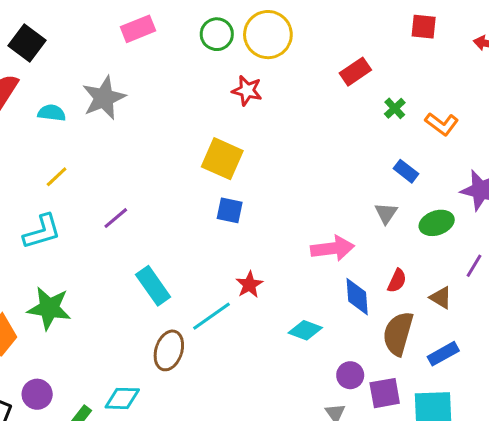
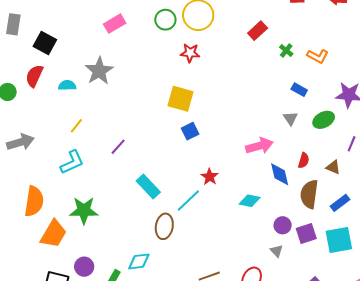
blue square: (230, 210) -> (190, 131), turned -30

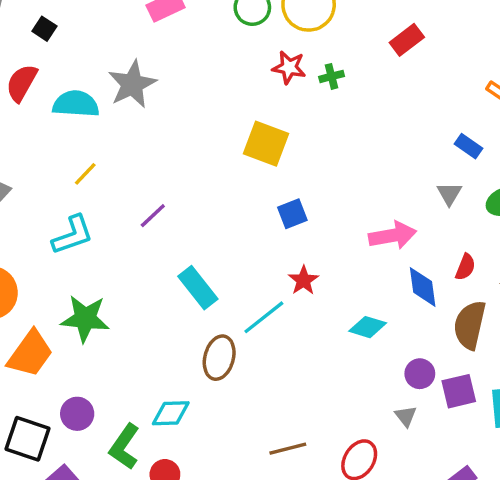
black square: (45, 43) -> (44, 29), size x0.6
green cross: (286, 50) -> (332, 76), moved, turned 32
cyan semicircle: (67, 85) -> (76, 104), size x1.5
blue square: (190, 131) -> (292, 214), moved

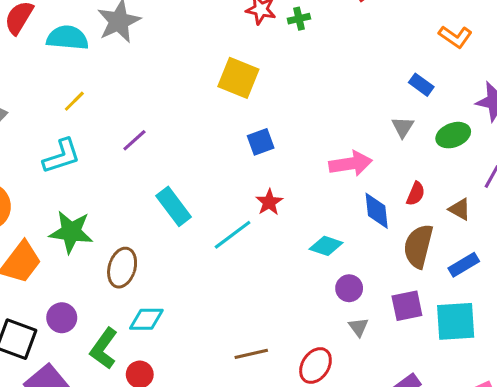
brown ellipse: (219, 358) -> (122, 268), moved
purple circle: (420, 374) -> (349, 288), moved

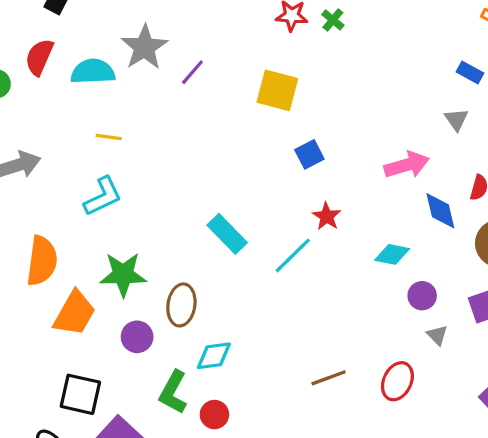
green cross: (299, 19) -> (333, 20), turned -30
yellow line: (74, 101) -> (109, 137), turned 60
purple line: (134, 140) -> (192, 72), moved
purple circle: (62, 318) -> (137, 337), moved

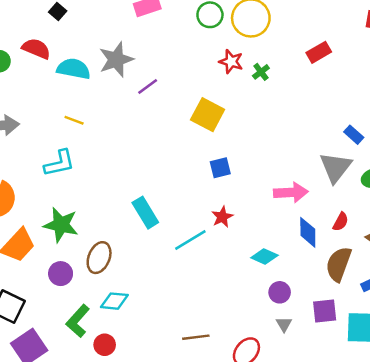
red semicircle: (39, 57) -> (36, 49), turned 76
gray triangle: (456, 120) -> (336, 167), size x1.8

